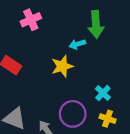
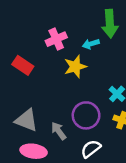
pink cross: (31, 20) -> (56, 39), moved

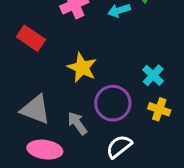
yellow star: (75, 67) -> (82, 68), moved, turned -30

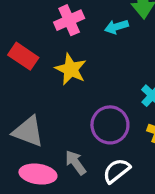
yellow star: (82, 68) -> (71, 69), moved
gray arrow: (77, 123) -> (76, 163), moved

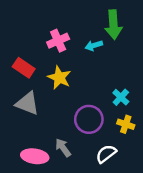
gray triangle: (28, 131) -> (27, 103), moved
white semicircle: (117, 171) -> (106, 154), moved

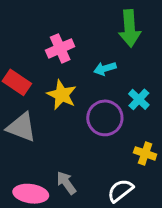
cyan arrow: (94, 46) -> (105, 68), moved
cyan cross: (121, 97) -> (139, 99), moved
purple circle: (89, 119) -> (105, 118), moved

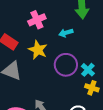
cyan cross: (139, 99) -> (88, 70), moved

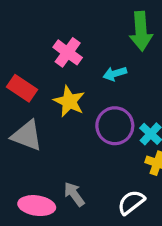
pink cross: (37, 20) -> (68, 52), turned -30

